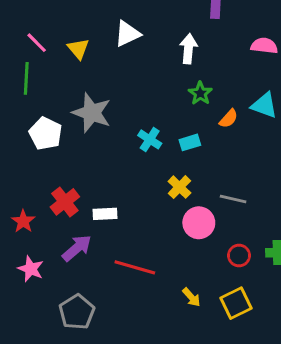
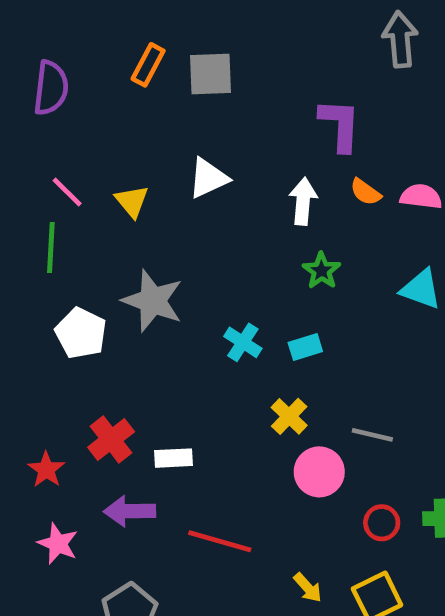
orange semicircle: (229, 119) -> (365, 192), moved, turned 84
purple arrow: (77, 248) -> (130, 511), turned -140

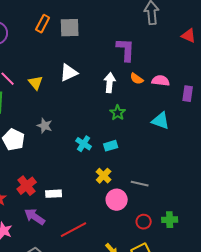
gray star: (153, 301) -> (45, 126), size x0.6
purple arrow: (130, 511) -> (35, 217), turned 35
red line: (220, 541) -> (74, 230), turned -44

